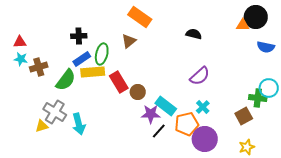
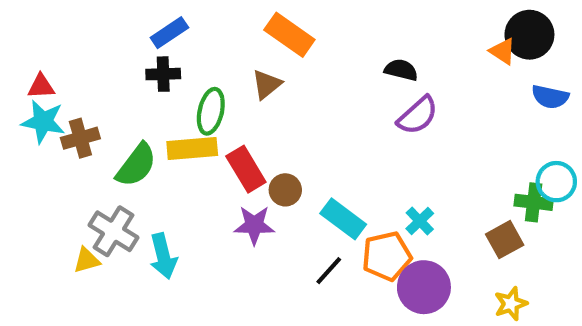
orange triangle: (243, 25) -> (503, 51), turned 32
cyan star: (21, 59) -> (43, 122), size x1.5
blue rectangle: (82, 59) -> (169, 33), moved
purple semicircle: (200, 76) -> (418, 115), moved
purple star: (151, 114) -> (254, 225), moved

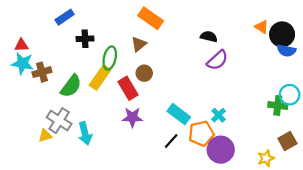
blue rectangle: (169, 33) -> (65, 17), moved
black circle: (529, 35) -> (282, 34), moved
yellow rectangle: (192, 149) -> (100, 77), turned -50
brown circle: (285, 190) -> (144, 73), moved
brown square: (505, 240) -> (287, 141), moved

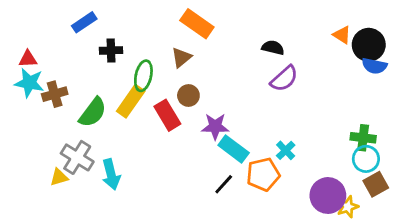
cyan circle: (290, 95) -> (366, 159), moved
purple star: (132, 117) -> (215, 126), moved
purple circle: (221, 150) -> (328, 196), moved

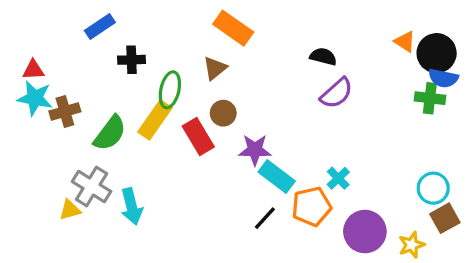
green cross: (363, 138) -> (430, 98), moved
purple circle: (328, 196) -> (365, 232), moved

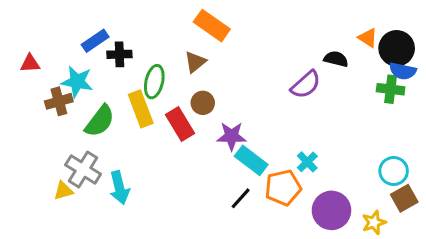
blue rectangle: (100, 26) -> (95, 41), moved
black semicircle: (323, 56) -> (336, 59), moved
cyan star: (35, 98) -> (77, 82), moved
yellow rectangle: (155, 120) -> (141, 109), turned -56

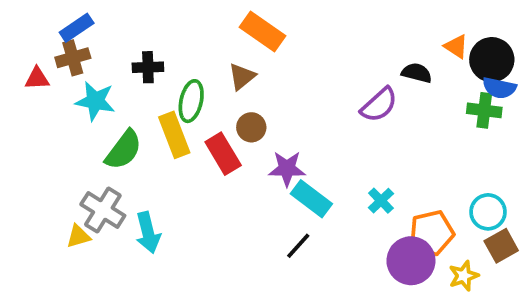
blue rectangle: (95, 41) -> (77, 28), moved
brown cross: (59, 101) -> (73, 58), moved
orange pentagon: (283, 188) -> (432, 233), moved

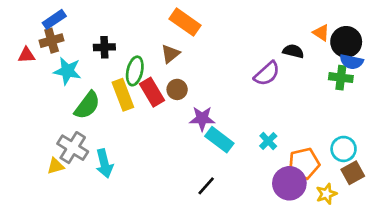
red rectangle: (223, 154) -> (152, 92), moved
black line: (298, 246) -> (206, 186), moved

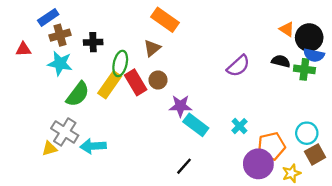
brown cross: (52, 41) -> (60, 35), moved
black semicircle: (293, 51) -> (281, 61), moved
yellow rectangle: (123, 95) -> (110, 85), turned 56
cyan arrow: (104, 163) -> (93, 146), turned 100

